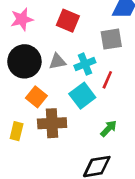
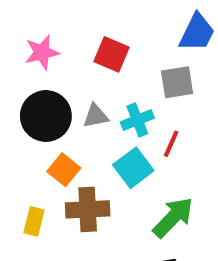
green arrow: (109, 128) -> (173, 217), size x1.6

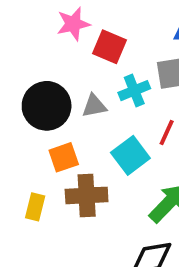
pink star: (42, 52) -> (73, 24), moved
cyan cross: (137, 120) -> (134, 91), moved
orange square: (64, 170) -> (64, 157), turned 32

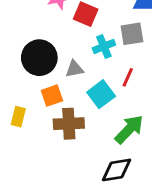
gray triangle: (94, 106) -> (74, 69), moved
yellow rectangle: (35, 207) -> (18, 117), moved

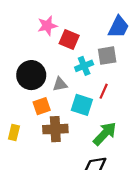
cyan square: (101, 94) -> (82, 105), turned -35
yellow rectangle: (18, 117) -> (14, 133), moved

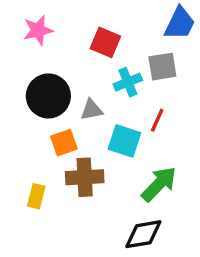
pink star: (47, 26) -> (38, 30), moved
yellow rectangle: (14, 133) -> (36, 196), moved

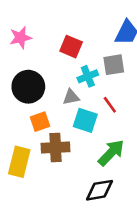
gray triangle: (92, 110) -> (71, 97), moved
red line: (157, 120) -> (110, 105), turned -60
yellow rectangle: (36, 196) -> (19, 162), size x1.6

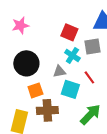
red square: (71, 47) -> (69, 32), moved
cyan cross: (88, 76) -> (72, 55), turned -35

